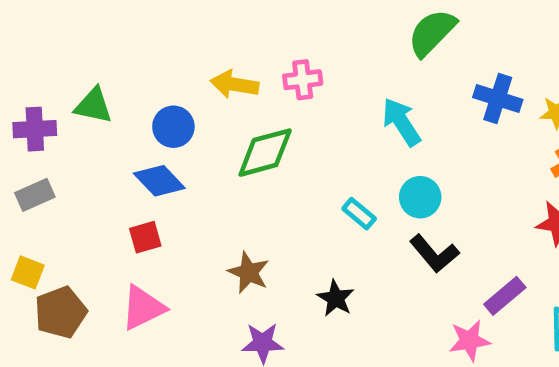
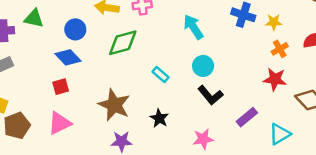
cyan rectangle: (359, 214) -> (160, 74), moved
brown star: (249, 272) -> (114, 105), size x1.5
pink star: (470, 341) -> (203, 139), moved

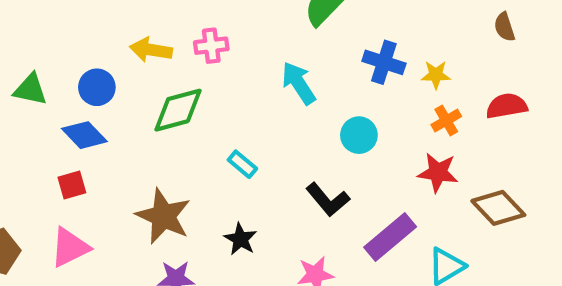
green triangle: (34, 18) -> (30, 89), moved
cyan circle: (203, 66) -> (359, 135), moved
purple rectangle: (247, 117) -> (390, 237), size x1.4

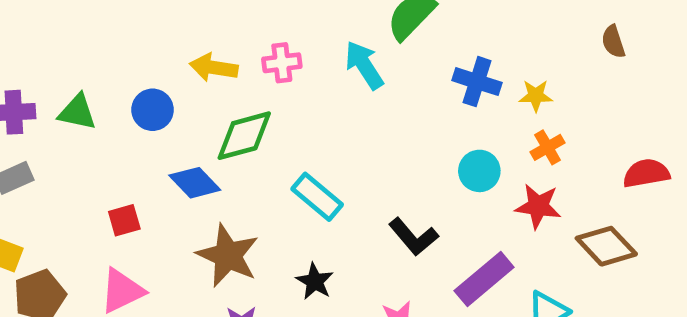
cyan arrow: (299, 83) -> (364, 65), moved
red semicircle: (507, 106) -> (646, 173), moved
blue diamond: (84, 135) -> (195, 183), moved
cyan circle: (359, 135) -> (479, 171), moved
cyan rectangle: (242, 164) -> (317, 197), size x1.5

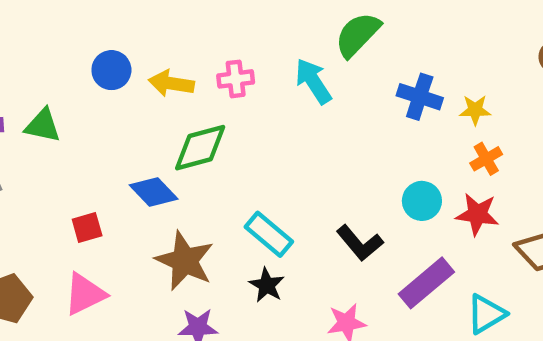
blue circle: (153, 110) -> (111, 70), moved
cyan circle: (479, 171) -> (422, 201), moved
cyan rectangle: (317, 197) -> (269, 234), moved

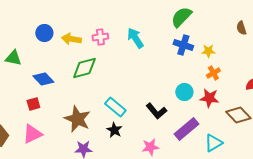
green semicircle: (358, 35) -> (181, 17), moved
blue diamond: (154, 192) -> (43, 79), moved

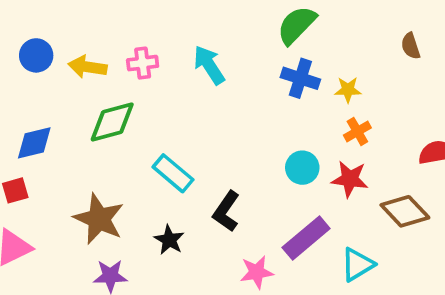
blue diamond: (43, 79) -> (34, 143), turned -60
cyan rectangle: (115, 107) -> (173, 173), moved
black L-shape: (156, 111) -> (226, 211), moved, turned 75
pink star: (150, 147) -> (257, 272), moved

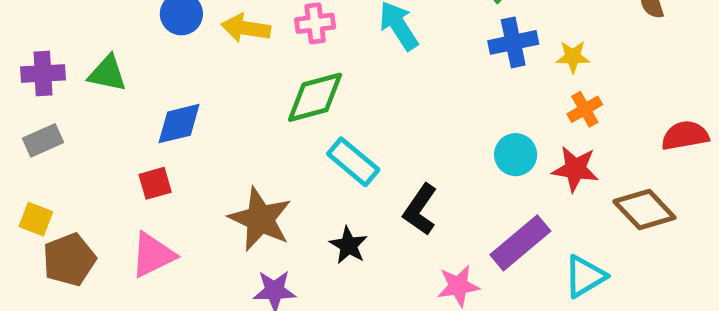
blue cross: (300, 78) -> (513, 42), turned -30
green diamond: (112, 122) -> (315, 97), moved

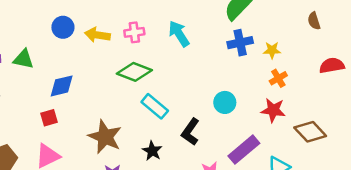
green diamond: (315, 97) -> (134, 72), turned 36
red semicircle: (685, 136) -> (332, 66), moved
cyan circle: (516, 155) -> (225, 102), moved

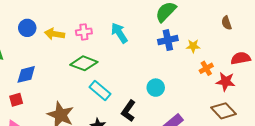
orange cross: (278, 78) -> (206, 68), moved
red star: (273, 110) -> (226, 82), moved

